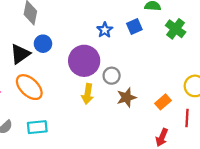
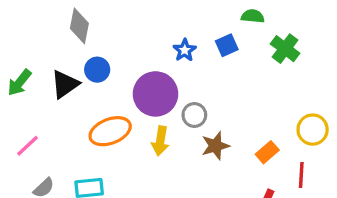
orange ellipse: (29, 87) -> (110, 131), moved, turned -64

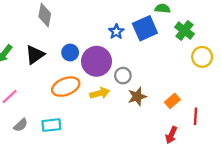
blue square: (227, 45) -> (145, 28), size x1.6
blue circle: (97, 70) -> (70, 52), moved
yellow circle: (313, 130) -> (202, 57), moved
yellow arrow: (160, 141) -> (100, 93), turned -114

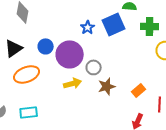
green cross: (184, 30) -> (150, 26), turned -36
orange ellipse: (66, 87) -> (27, 74), moved

